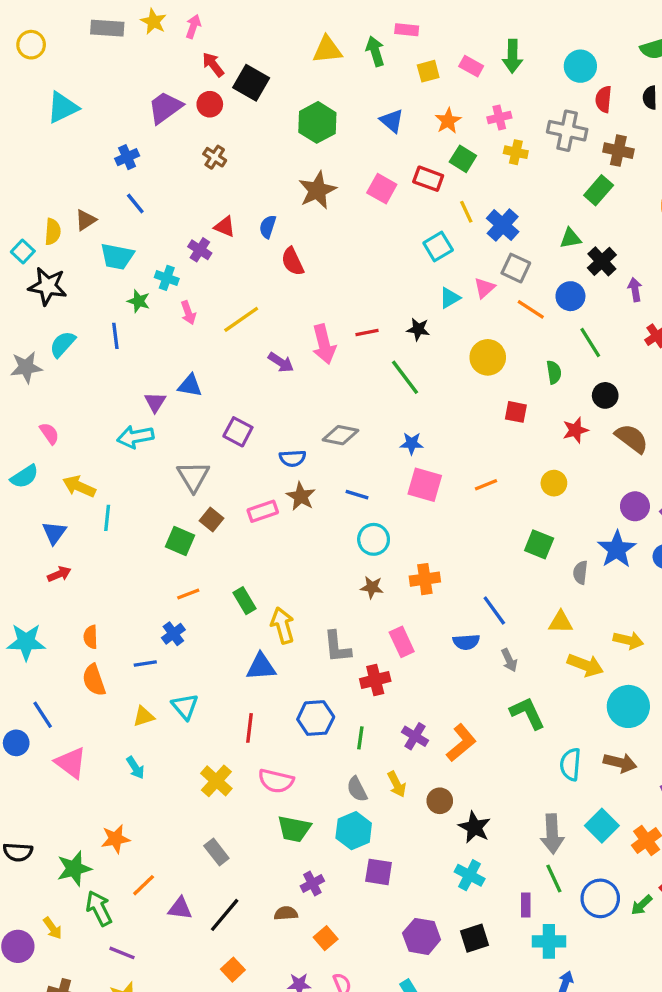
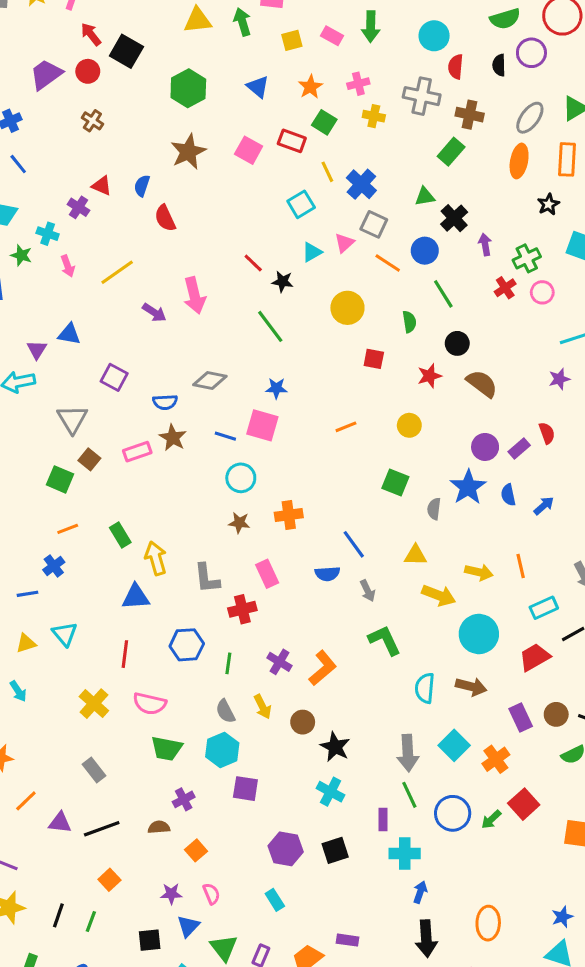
red line: (367, 333) -> (253, 263), moved, turned 55
pink square: (425, 485) -> (262, 425), moved
black line: (225, 915) -> (102, 829), turned 30

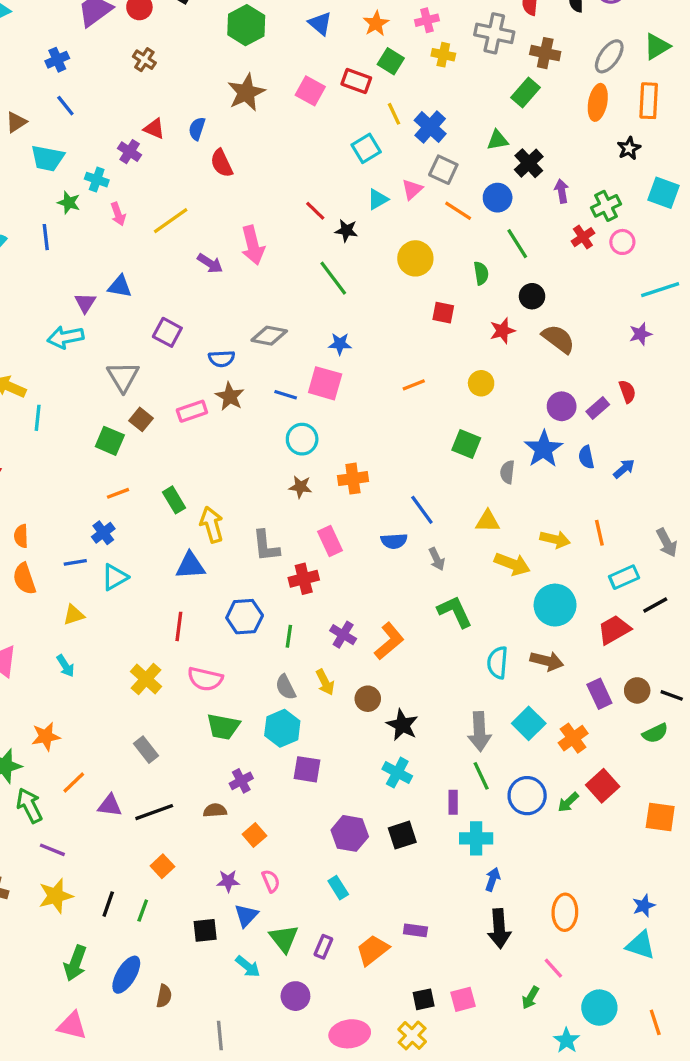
cyan triangle: (65, 634) -> (115, 577), moved, turned 40

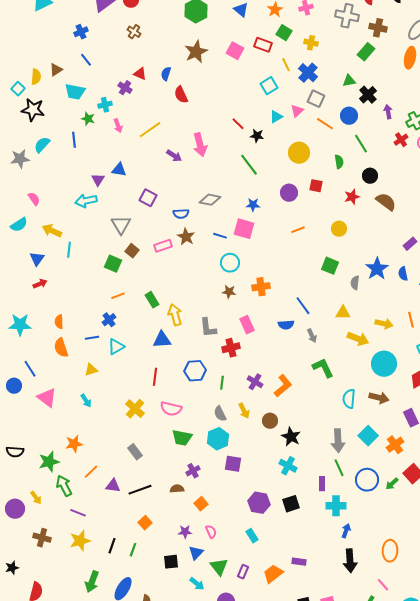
yellow cross: (443, 55) -> (311, 43), moved
cyan cross: (97, 180) -> (105, 105), turned -32
purple circle: (562, 406) -> (289, 193), moved

